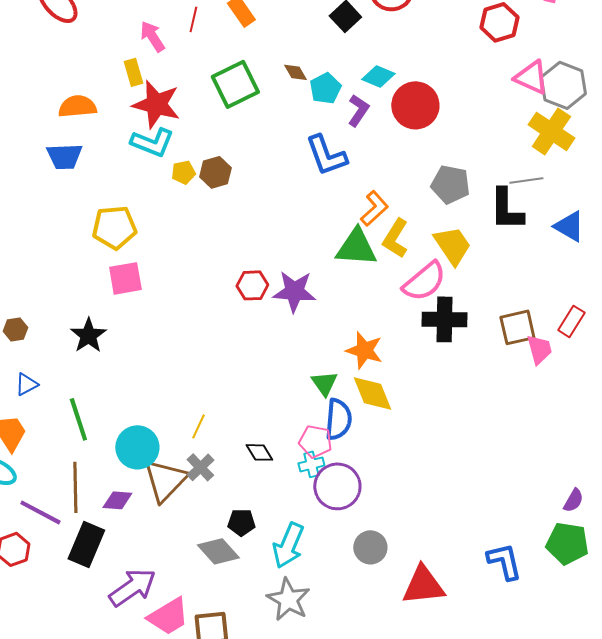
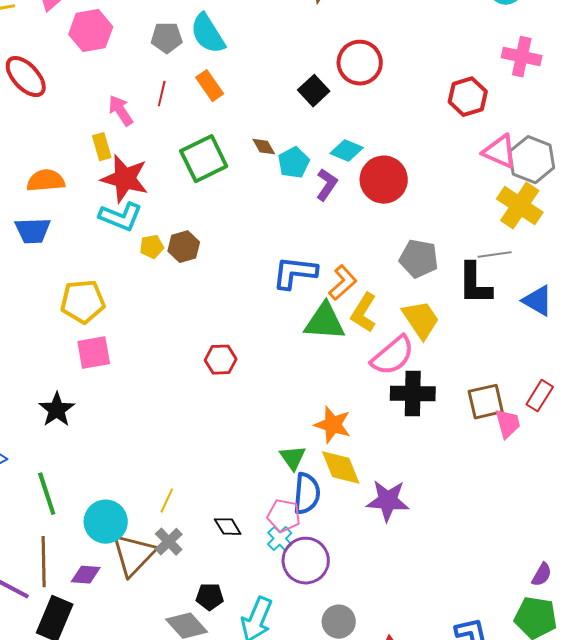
blue L-shape: (326, 155) -> (295, 273), moved, turned 117
purple star: (294, 291) -> (388, 501), moved
cyan cross: (311, 464) -> (280, 539), turned -30

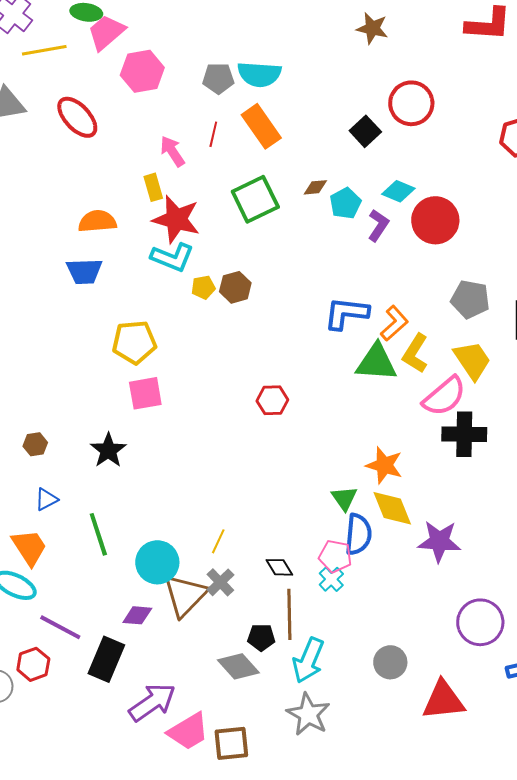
cyan semicircle: (208, 34) -> (259, 74), turned -54
orange rectangle: (210, 86) -> (261, 126), size x1.4
brown diamond: (264, 147) -> (315, 187), turned -65
purple circle: (306, 561) -> (480, 622), moved
brown line: (44, 562) -> (289, 614), moved

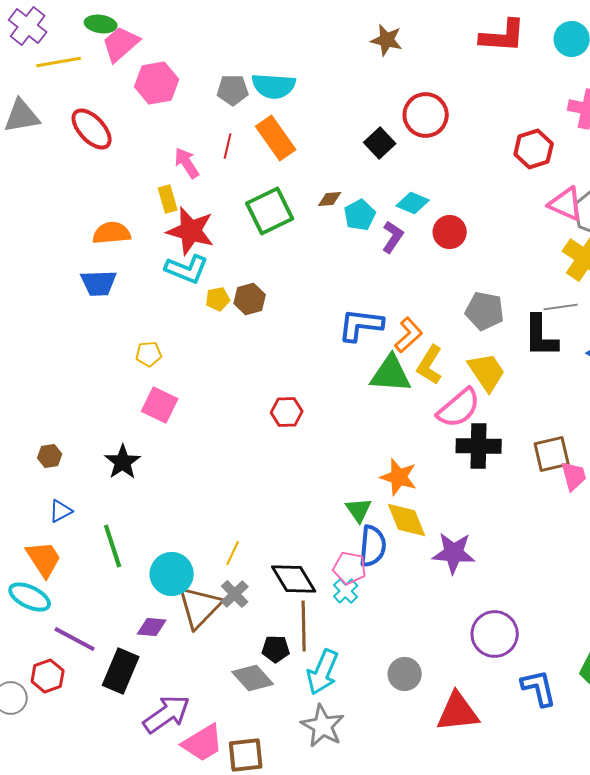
red circle: (435, 220) -> (450, 232), size x0.7
yellow pentagon: (134, 342) -> (149, 354), size x0.6
pink square: (145, 393) -> (160, 405), turned 36
black diamond: (279, 567) -> (294, 579), size x1.6

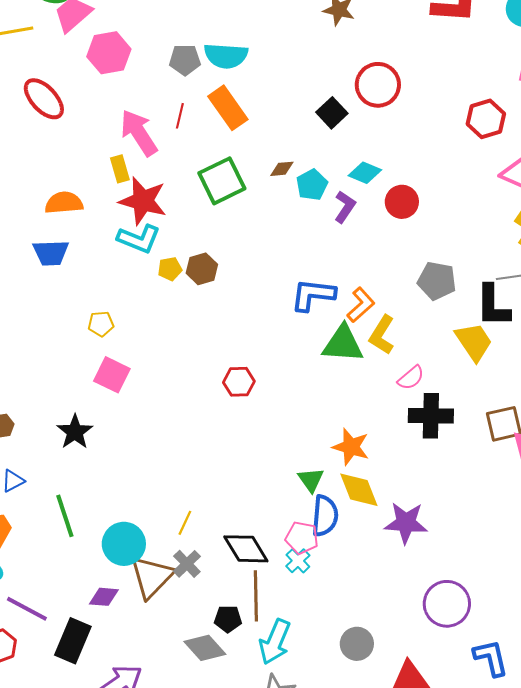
pink arrow: (187, 163) -> (139, 133), size x1.5
yellow trapezoid: (487, 372) -> (474, 342), moved
pink semicircle: (459, 408) -> (411, 378), size x0.6

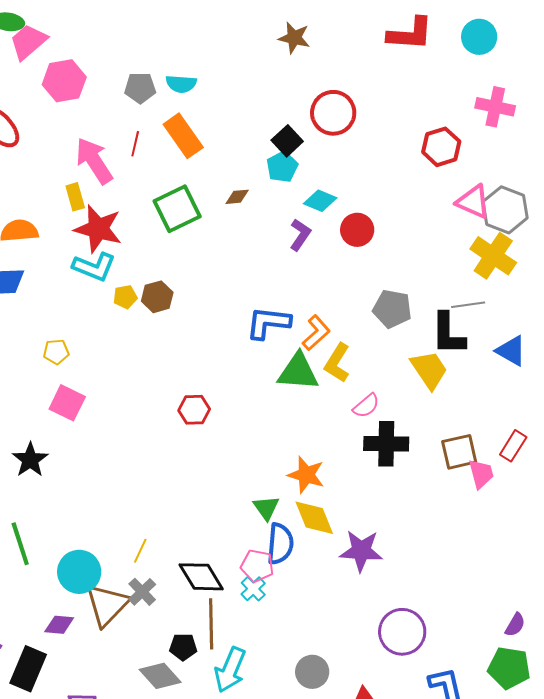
cyan semicircle: (226, 56) -> (181, 84), size x0.7
cyan pentagon: (312, 185) -> (282, 167), moved

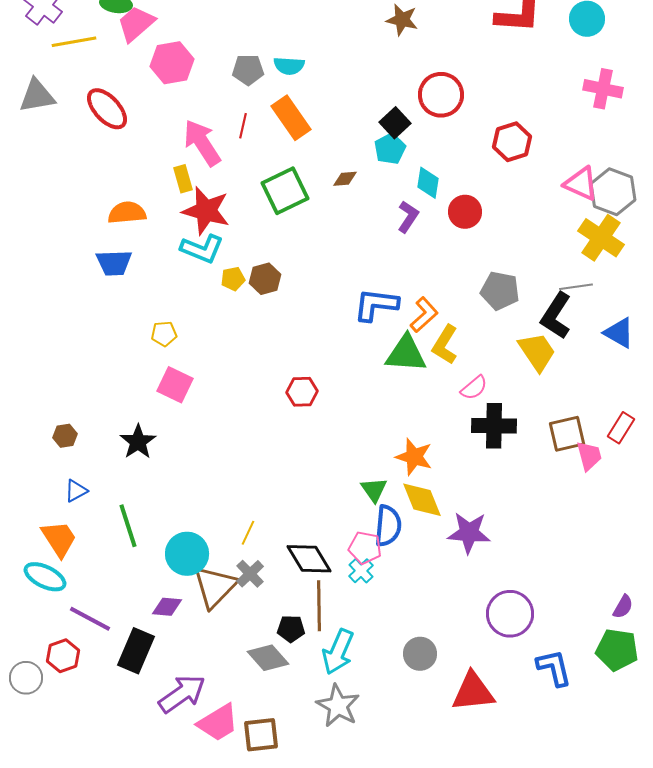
red hexagon: (441, 147) -> (512, 142), moved
cyan diamond: (320, 201) -> (428, 183), turned 76
black L-shape: (448, 334) -> (556, 316), turned 33

